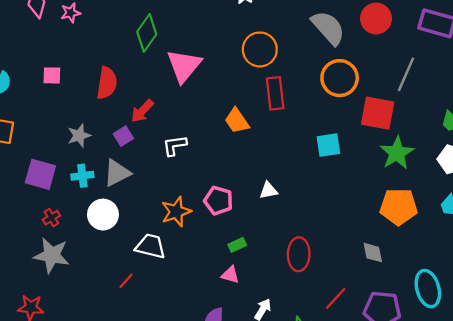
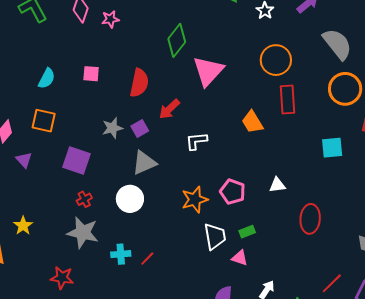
purple square: (123, 136) -> (140, 128), moved
cyan cross: (82, 176) -> (121, 254), moved
white trapezoid: (151, 246) -> (215, 236), moved, turned 64
red ellipse: (299, 254) -> (310, 219), moved

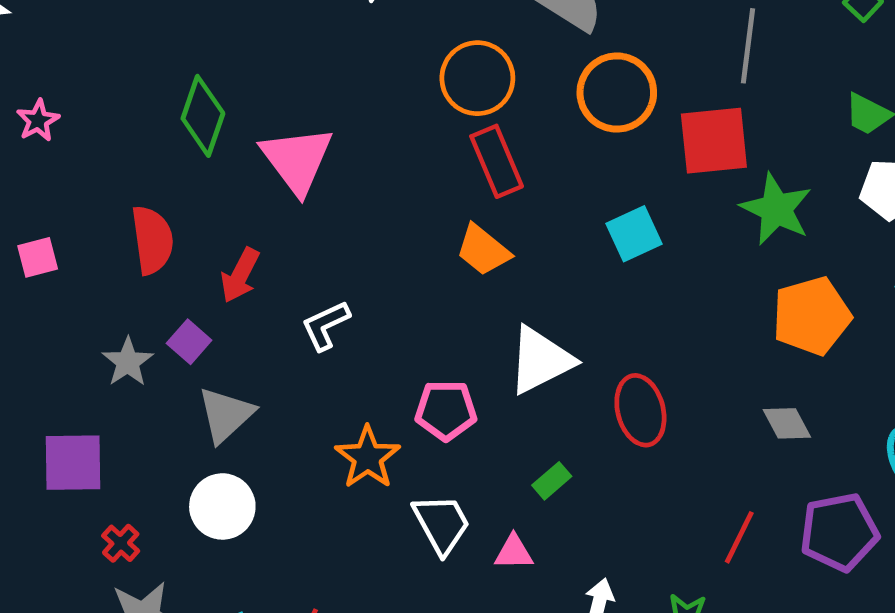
orange circle: (276, 60) -> (477, 78), moved
orange trapezoid: (252, 122) -> (483, 250), moved
white triangle: (277, 185) -> (541, 360), size x1.8
green rectangle: (247, 232) -> (552, 481), moved

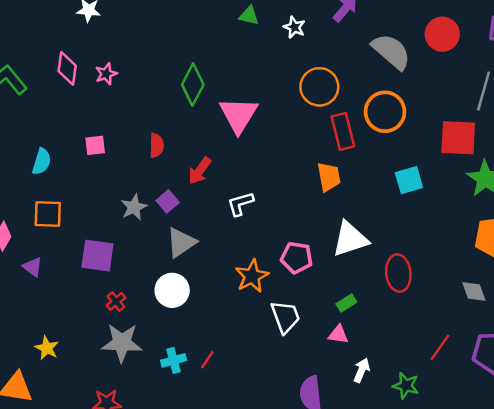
orange circle: (477, 78) -> (319, 87), moved
orange circle: (617, 93) -> (385, 112), moved
red semicircle: (152, 240) -> (156, 145), size x0.7
orange trapezoid: (483, 250) -> (329, 177), turned -148
pink triangle: (514, 552) -> (338, 334), moved

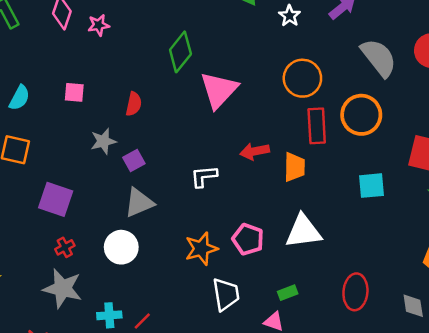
red arrow: (200, 171) -> (255, 151), moved, turned 32
gray star: (134, 207) -> (103, 141), moved
red ellipse: (398, 273) -> (355, 292), moved

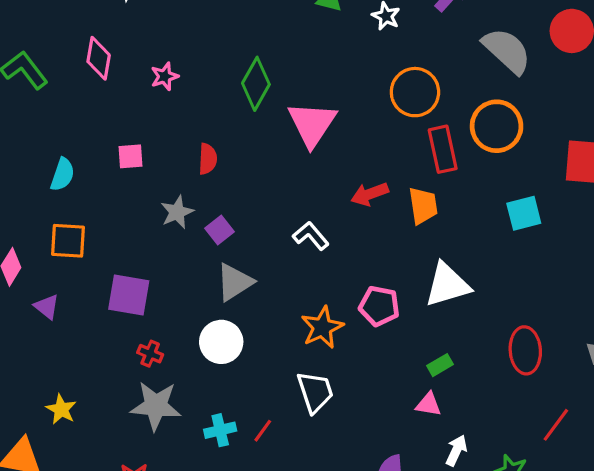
pink star: (99, 25) -> (165, 76), moved
white L-shape: (204, 176) -> (311, 236), turned 64
red cross: (65, 247) -> (150, 354), turned -30
white trapezoid: (226, 294) -> (315, 392), moved

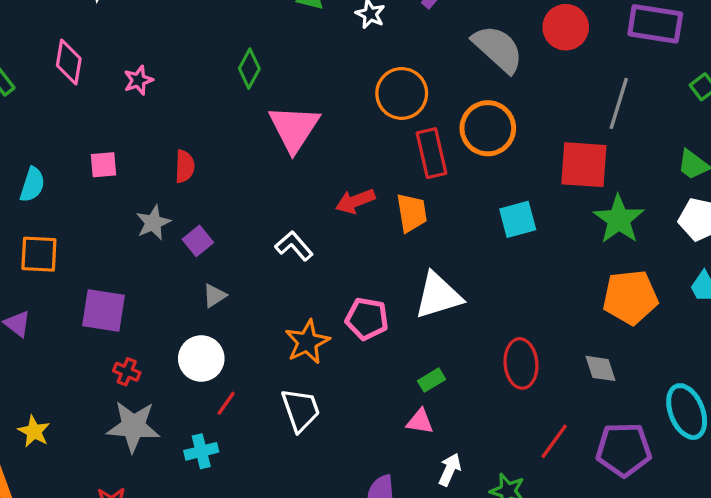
green diamond: (256, 84) -> (249, 69), moved, size x0.7
gray triangle: (235, 282) -> (215, 296), size x0.6
red line: (263, 431) -> (226, 403), moved

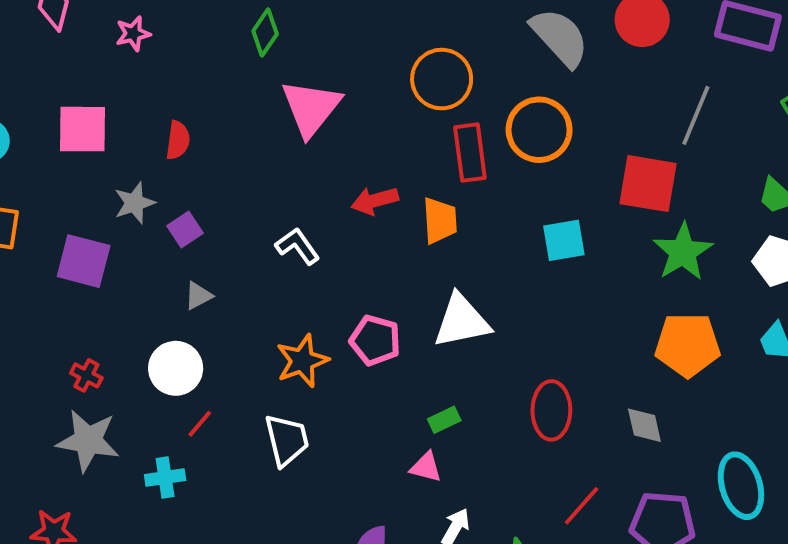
pink square: (104, 165) -> (83, 129), size x1.6
purple square: (104, 310) -> (84, 261), moved

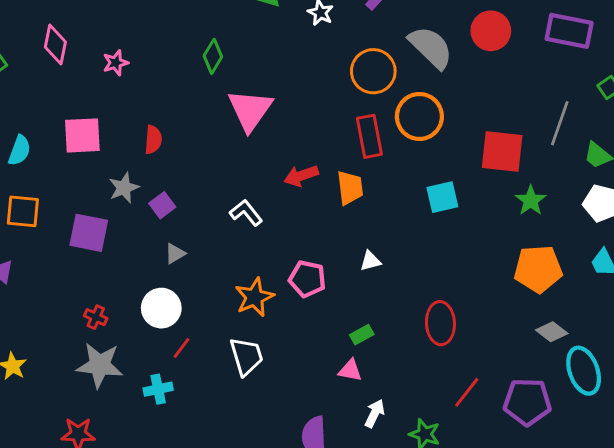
orange circle: (442, 79) -> (373, 71), moved
gray line: (696, 115) -> (560, 123), moved
green star: (683, 252) -> (531, 200), size x0.7
white triangle: (462, 321) -> (370, 261), size x0.5
gray diamond: (644, 425) -> (552, 332), moved, turned -36

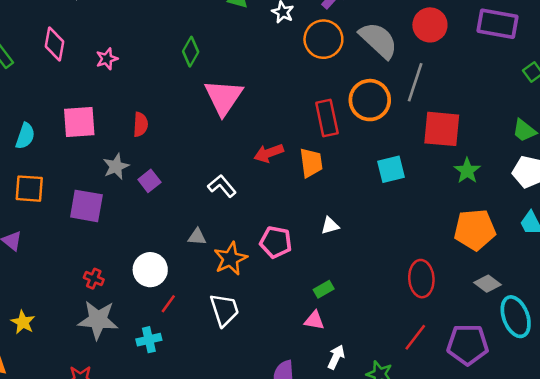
orange circle: (373, 71) -> (323, 39), moved
gray line: (560, 123) -> (415, 82), moved
gray triangle: (175, 254) -> (197, 237), moved, turned 36
red ellipse: (440, 323) -> (421, 279), moved

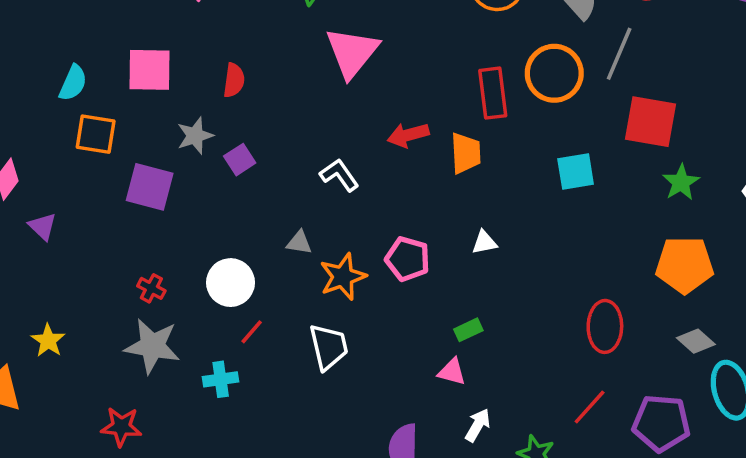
orange square: (29, 189) -> (96, 134), moved

